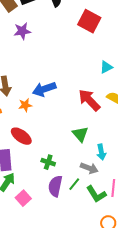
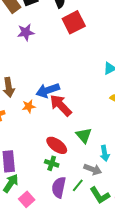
red square: (89, 21) -> (74, 22), moved, turned 35
red arrow: (89, 100) -> (61, 105), moved
red ellipse: (21, 136) -> (57, 145), moved

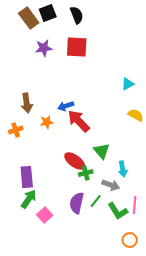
red square: (74, 22) -> (77, 47), moved, turned 30
blue arrow: (48, 90) -> (66, 106), size x0.7
green cross: (52, 163) -> (86, 173), moved, turned -32

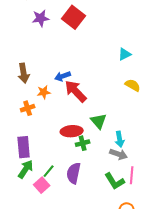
red square: (77, 47) -> (74, 17), turned 35
orange cross: (16, 130) -> (28, 108), moved
red ellipse: (75, 161) -> (72, 131), turned -40
gray arrow: (111, 185) -> (119, 154), moved
green line: (96, 201) -> (49, 171), moved

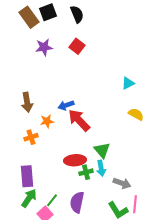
red square: (74, 17) -> (77, 46), size x0.7
cyan arrow: (120, 139) -> (101, 168), moved

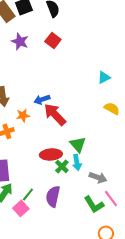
purple star: (44, 47) -> (20, 41), turned 30
green cross: (86, 172) -> (62, 166), turned -32
pink line: (135, 204) -> (111, 198), turned -42

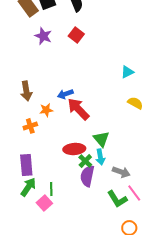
green line: (28, 194) -> (51, 189), turned -40
purple semicircle: (53, 196) -> (87, 176), moved

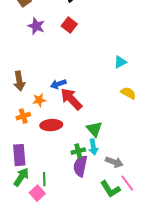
red ellipse: (74, 149) -> (51, 125), moved
green cross: (85, 161) -> (78, 151), turned 32

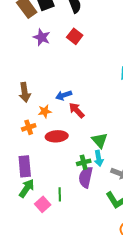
red arrow: (71, 99) -> (77, 110), size x0.7
green line: (44, 179) -> (60, 194), moved

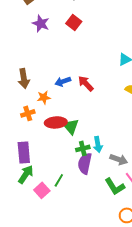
red arrow: (77, 110) -> (86, 83), moved
green triangle: (100, 140) -> (71, 126), moved
green line: (60, 194) -> (59, 180), turned 32

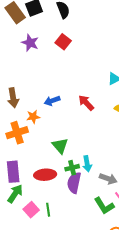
red arrow: (86, 83) -> (86, 103), moved
orange cross: (28, 113) -> (17, 133), size x1.5
red ellipse: (56, 122) -> (45, 175), moved
green line: (59, 180) -> (48, 210), moved, turned -40

